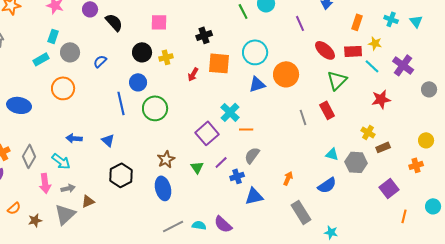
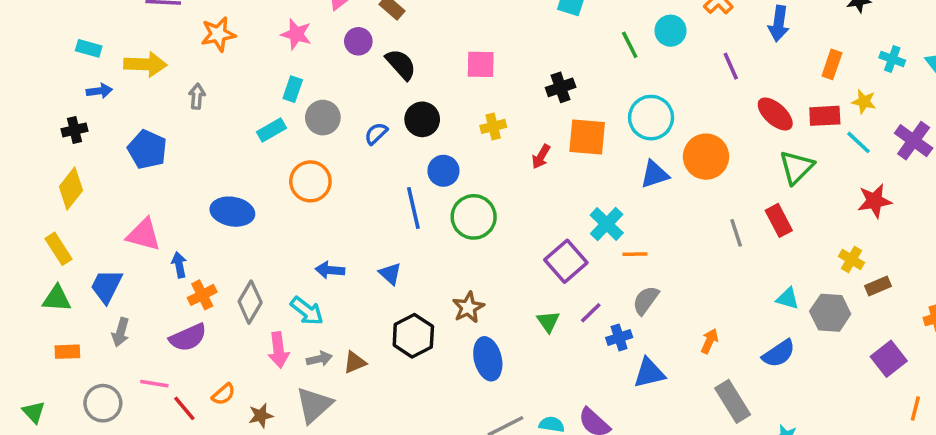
black circle: (142, 52) -> (422, 119), moved
brown star: (166, 159) -> (468, 307), moved
brown triangle: (88, 201) -> (355, 362), moved

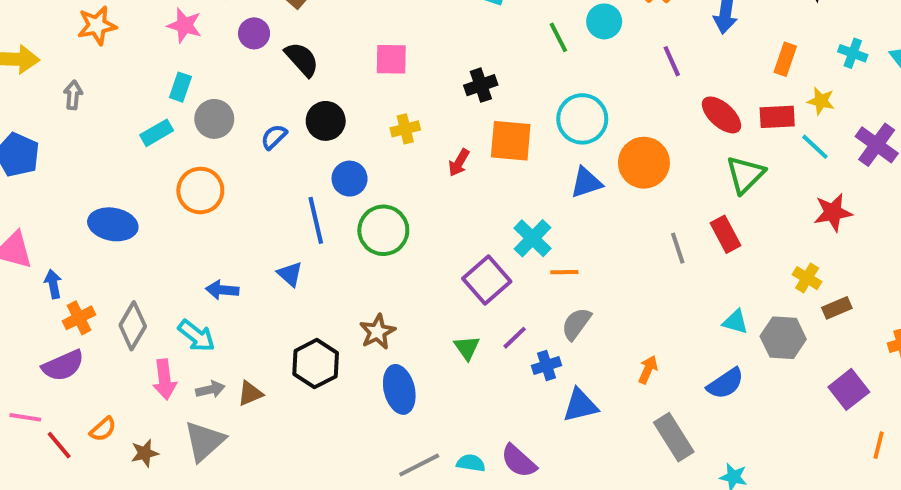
blue triangle: (390, 274) -> (290, 274), moved

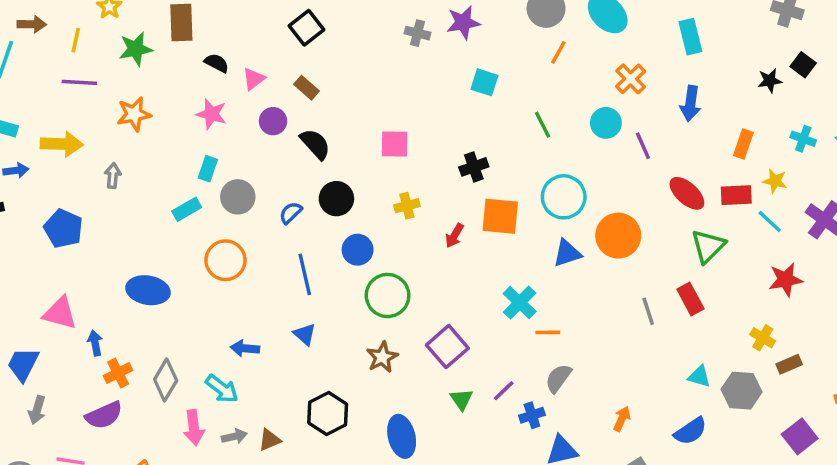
cyan circle: (604, 21) -> (606, 123), moved
blue line: (316, 220) -> (305, 274), moved
purple square: (487, 280) -> (447, 347), moved
brown star: (377, 332) -> (382, 357), moved

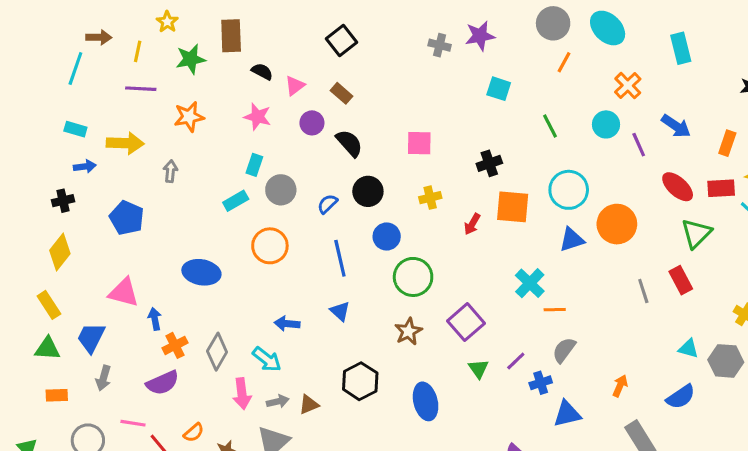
blue arrow: (690, 104) -> (676, 126), moved, turned -64

